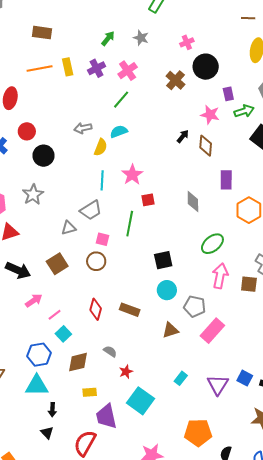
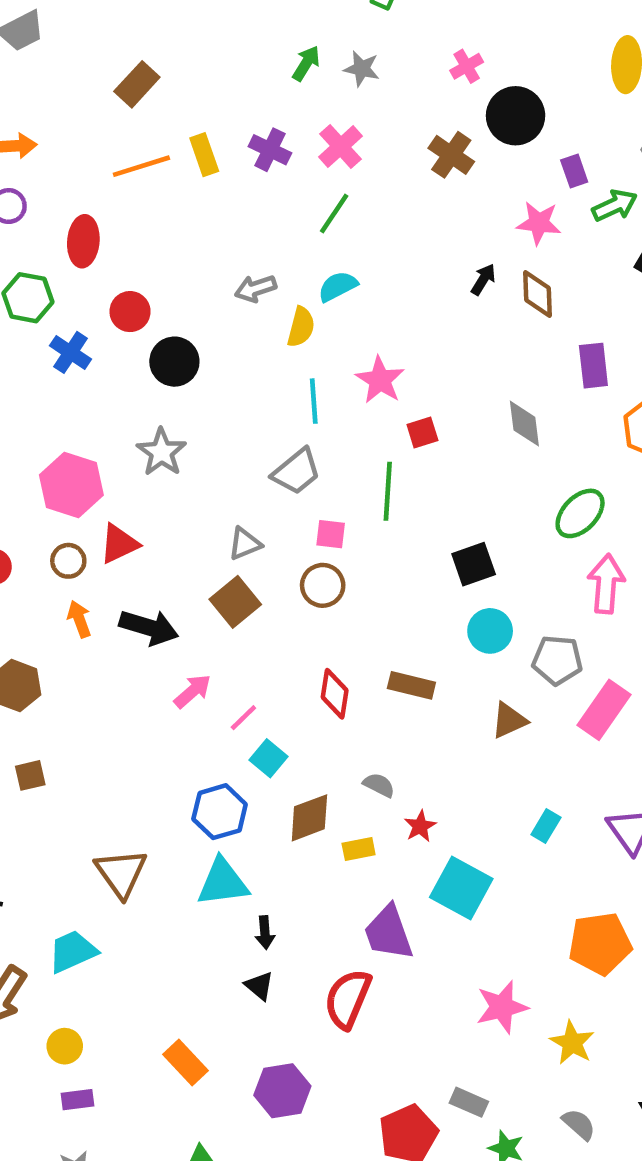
brown rectangle: (42, 33) -> (137, 84), turned -48
green arrow: (108, 38) -> (306, 63), moved
purple cross: (97, 68) -> (270, 150), turned -30
gray triangle: (69, 228) -> (245, 544), moved
yellow rectangle: (90, 392) -> (359, 849), moved

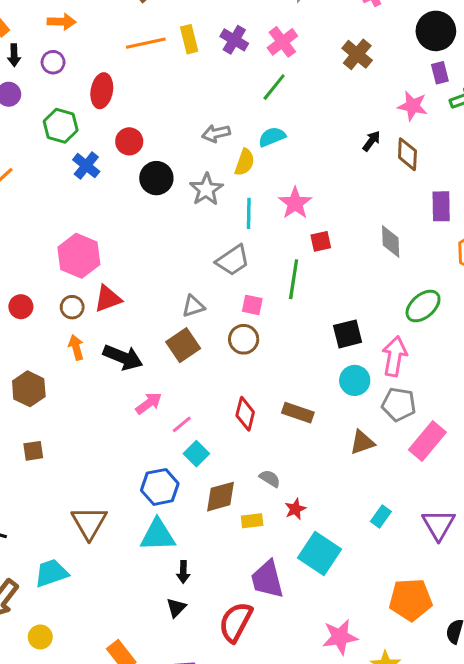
black circle: (516, 116) -> (436, 31), moved
gray star: (162, 452) -> (206, 189), moved
pink arrow: (606, 584) -> (395, 356), moved
black triangle: (259, 986) -> (176, 608), turned 30

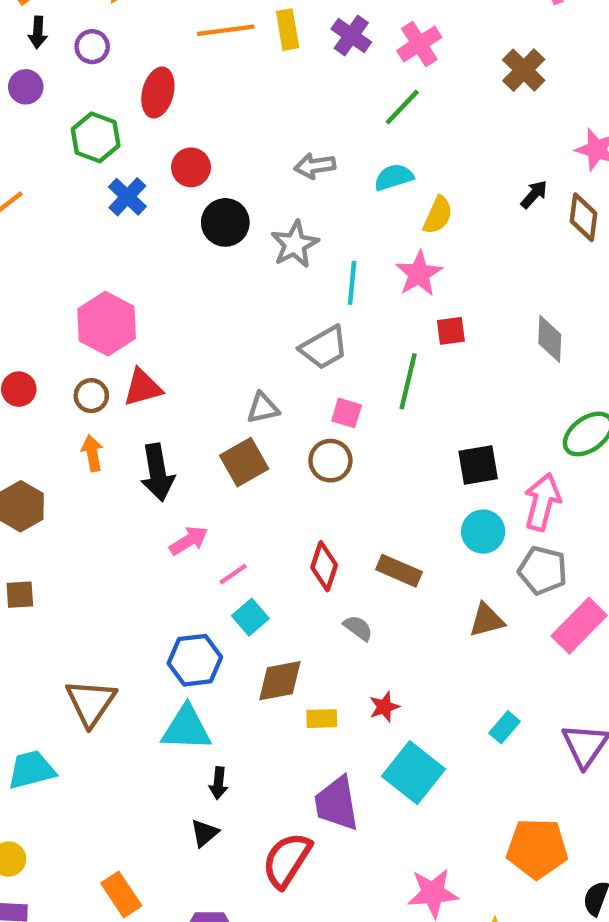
yellow semicircle: (245, 162) -> (438, 215), moved
black arrow: (123, 357) -> (157, 472), turned 54
gray semicircle: (270, 478) -> (358, 628), moved

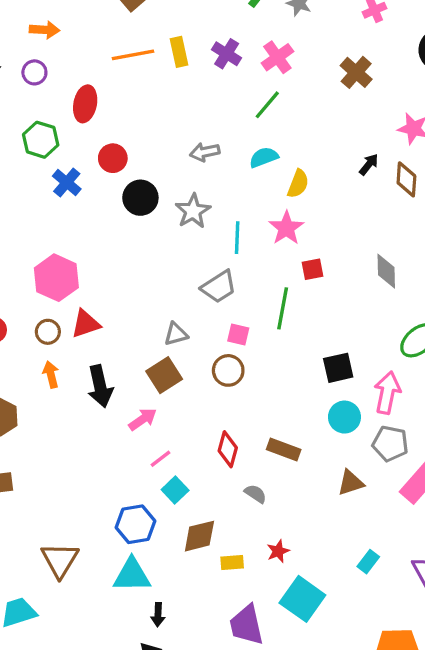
pink arrow: (189, 541) -> (143, 419), moved

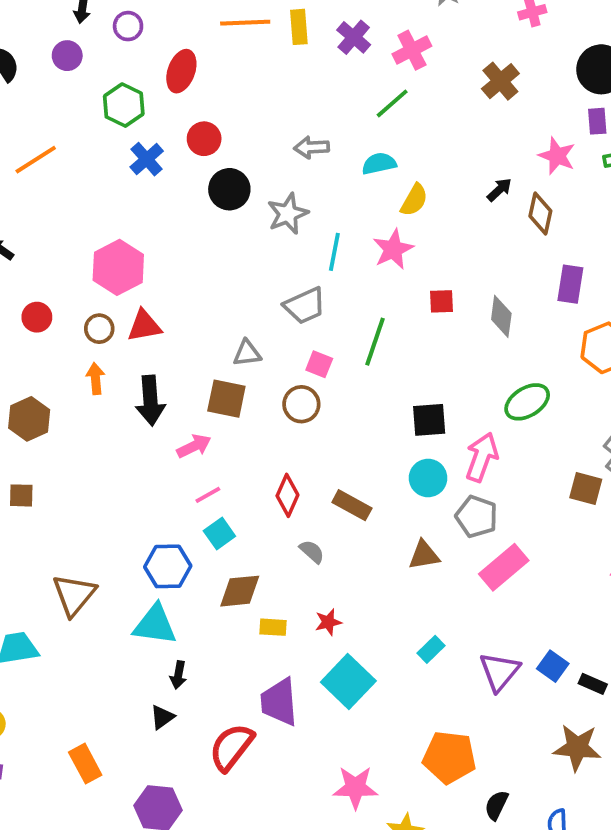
red square: (312, 269) -> (441, 301), moved
brown square: (164, 375) -> (226, 399), turned 36

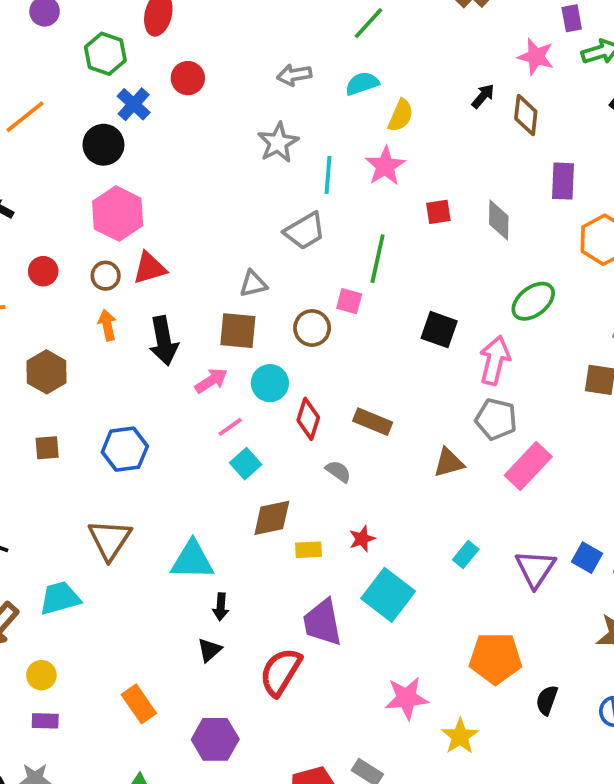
black circle: (229, 189) -> (103, 145), moved
pink square: (319, 364) -> (349, 301), moved
black square: (429, 420) -> (439, 330), turned 30
cyan circle: (428, 478) -> (270, 383), moved
blue hexagon: (168, 566) -> (125, 449), moved

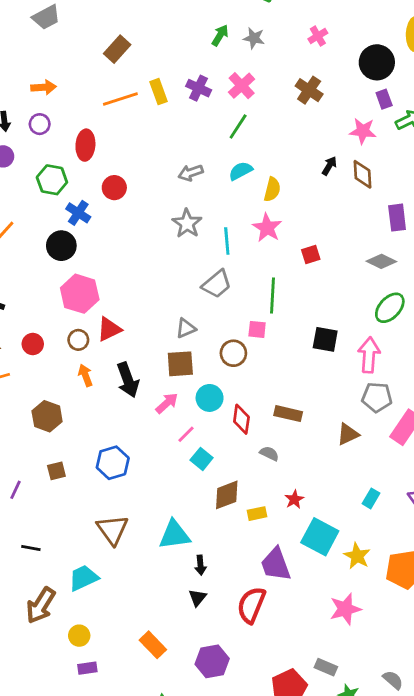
gray diamond: (499, 220) -> (381, 261), moved, turned -56
yellow star: (460, 736) -> (357, 556), moved

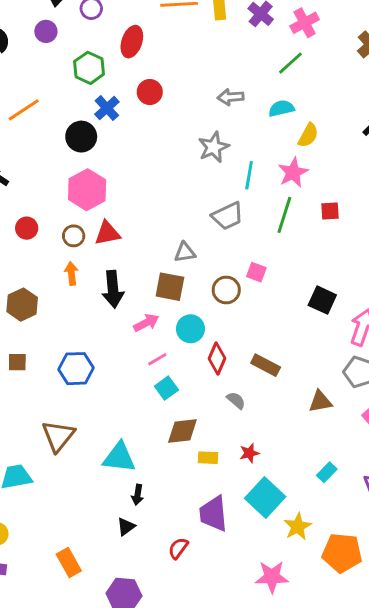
green line: (272, 295) -> (284, 215), moved
red semicircle: (251, 605) -> (178, 548), size x0.6

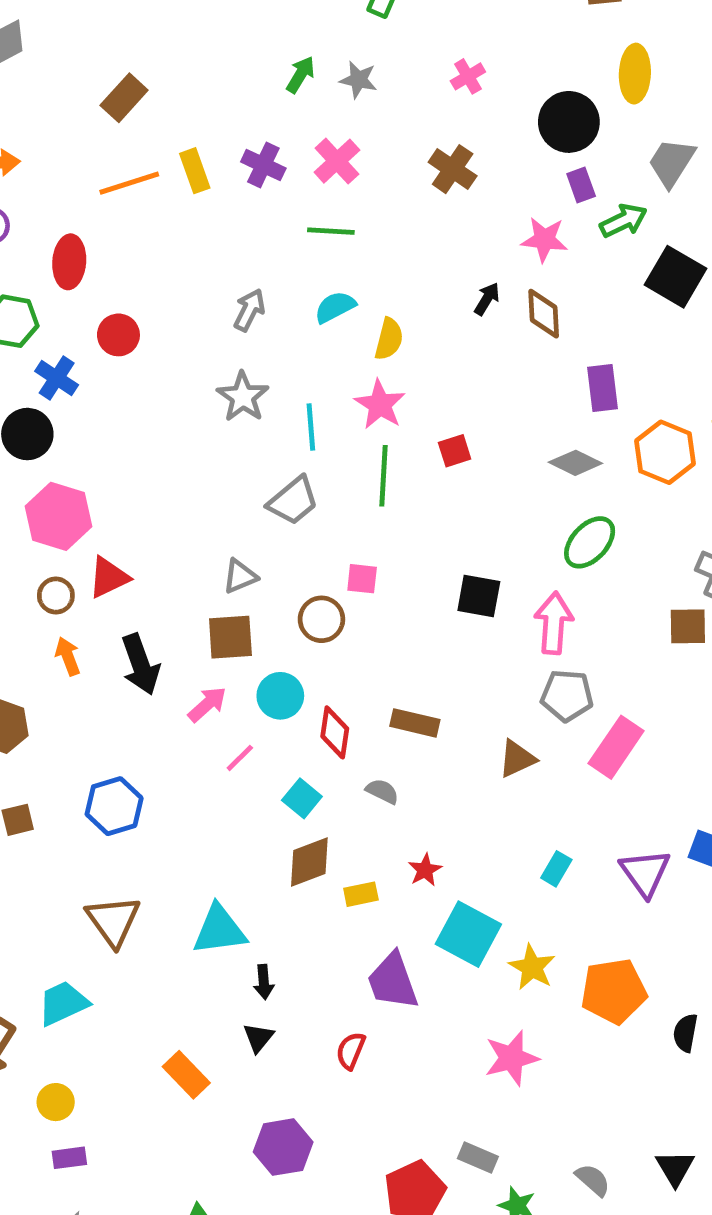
green line: (290, 63) -> (331, 231), turned 60
gray arrow: (231, 97) -> (249, 310), turned 135
cyan square: (166, 388) -> (302, 798), moved
orange rectangle: (69, 562) -> (186, 1075), moved

